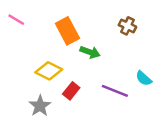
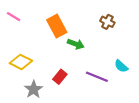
yellow diamond: (49, 71) -> (21, 62), moved

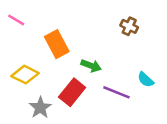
orange rectangle: (57, 26) -> (57, 44), moved
green arrow: (76, 44) -> (91, 66), moved
red rectangle: (60, 77) -> (72, 92), size x1.5

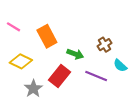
pink line: (16, 20) -> (14, 27), moved
brown cross: (129, 26) -> (105, 45), moved, turned 32

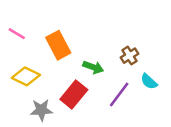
purple line: (96, 76) -> (119, 94), turned -75
gray star: (33, 89) -> (41, 110), turned 30

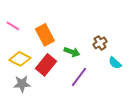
red rectangle: (74, 94) -> (46, 65), moved
purple line: (119, 94) -> (79, 77), moved
gray star: (41, 110) -> (22, 84), moved

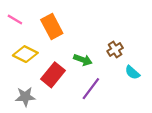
pink line: (13, 26) -> (15, 20), moved
orange rectangle: (45, 35) -> (52, 26), moved
yellow diamond: (20, 59) -> (25, 54), moved

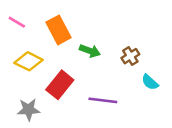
green arrow: (83, 60) -> (90, 51), moved
purple line: (91, 89) -> (103, 100), turned 60

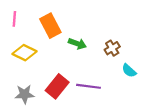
pink line: (17, 22) -> (14, 19), turned 64
red rectangle: (60, 85) -> (57, 86), moved

